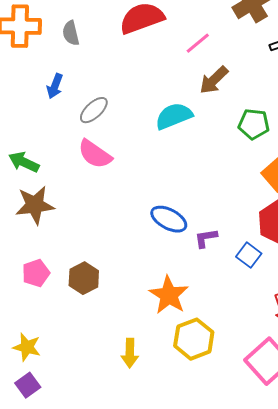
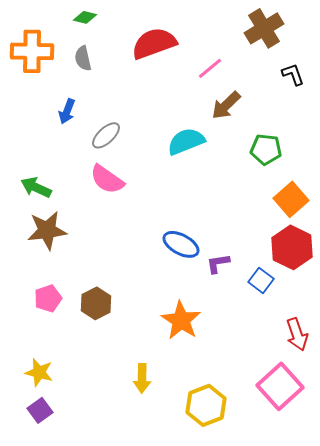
yellow hexagon: (194, 339) -> (206, 405), moved

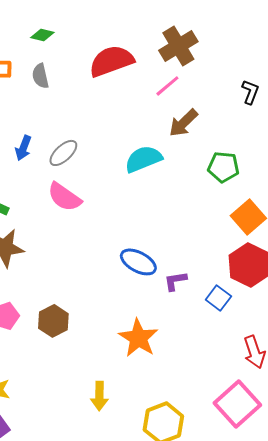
brown cross: (264, 28) -> (178, 46), moved
black L-shape: (293, 74) -> (250, 92), turned 40
blue arrow: (67, 111) -> (23, 148), moved

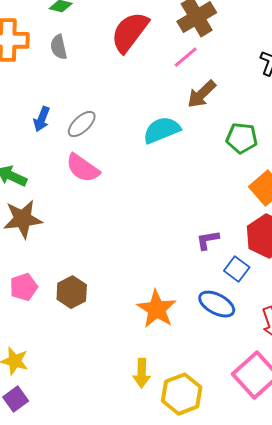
red semicircle: (111, 61) -> (130, 32), turned -33
blue ellipse: (138, 262) -> (217, 304), moved
purple L-shape: (175, 281) -> (208, 240), moved
yellow arrow: (99, 396) -> (142, 373), moved

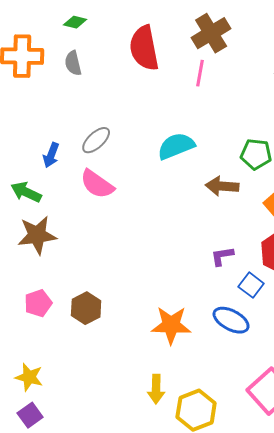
red semicircle: (130, 32) -> (144, 48), turned -48
pink line: (186, 57) -> (200, 73), turned -40
brown arrow: (202, 94) -> (222, 186), moved, turned 48
blue arrow: (42, 119) -> (51, 155), moved
orange star: (157, 309) -> (171, 325), turned -30

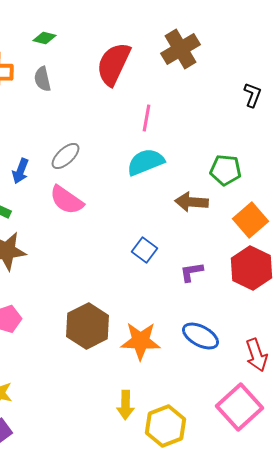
red semicircle: (144, 48) -> (114, 64), turned 36
pink line: (200, 73) -> (147, 118), moved
blue square: (251, 285) -> (145, 250), moved
brown hexagon: (86, 308) -> (88, 326), moved, size x1.4

